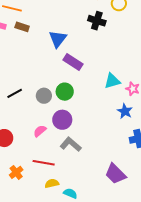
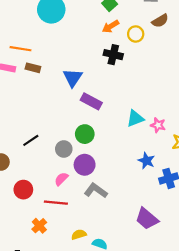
gray circle: (44, 96) -> (64, 149), moved
blue star: (125, 111) -> (146, 161), moved
red line: (44, 163) -> (56, 203), moved

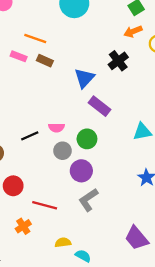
black cross: (113, 55) -> (118, 61), moved, turned 30
pink semicircle: (61, 179) -> (56, 128), moved, turned -144
gray L-shape: (96, 191) -> (88, 200), turned -80

